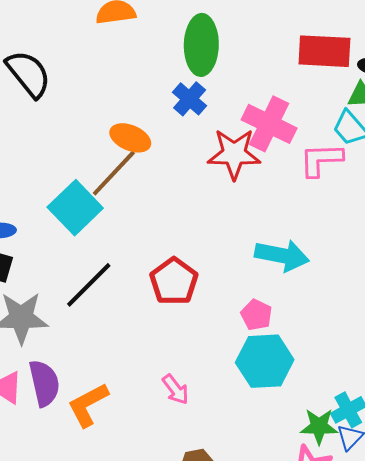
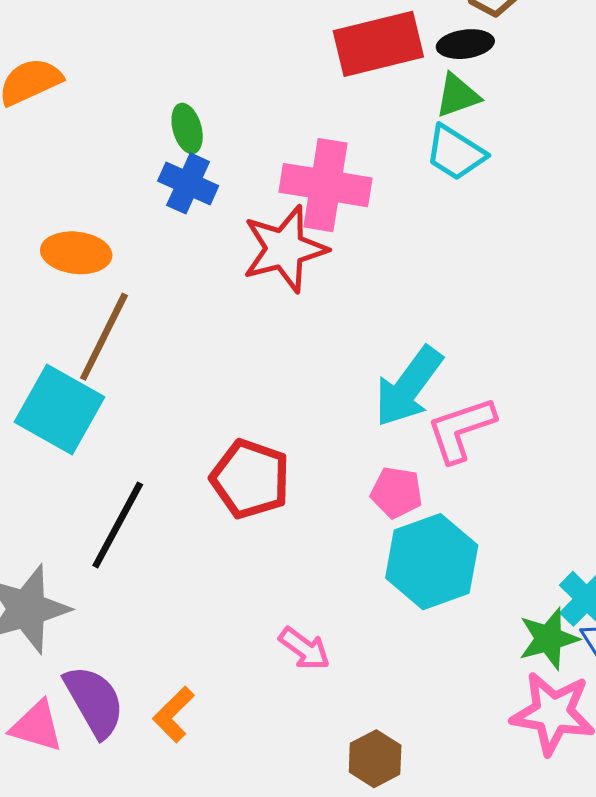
green ellipse: (201, 45) -> (187, 128), moved, size x0.5
orange ellipse: (130, 138) -> (76, 253), moved
pink L-shape: (321, 160) -> (461, 430), moved
cyan arrow: (282, 256) -> (408, 387), turned 132
orange L-shape: (88, 405) -> (173, 714), size x0.7

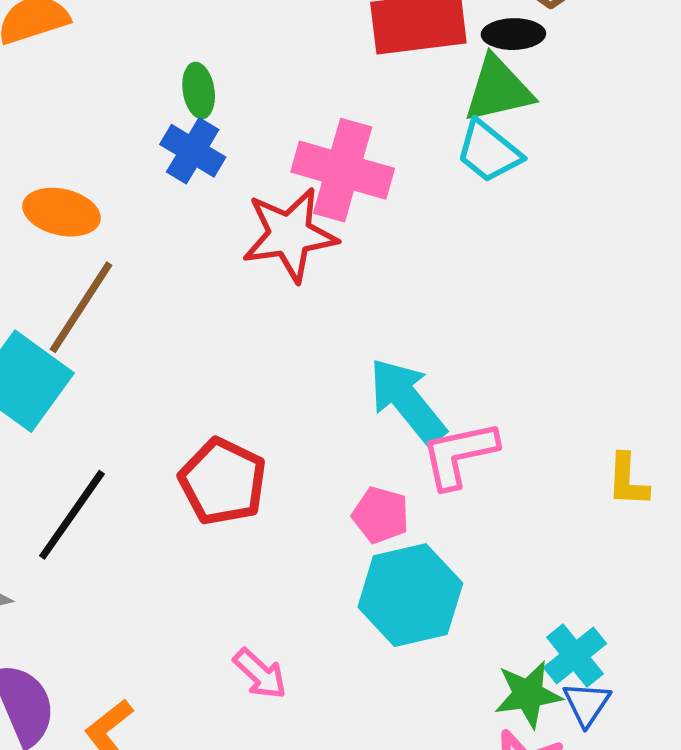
green triangle: (457, 96) -> (498, 89), size x1.4
cyan arrow: (408, 387) -> (407, 401), turned 98

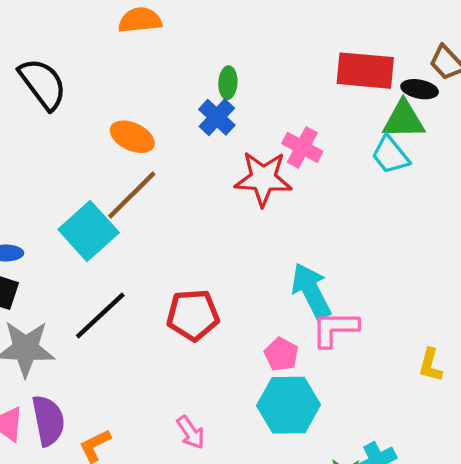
pink cross: (343, 170) -> (302, 147), size x0.7
red pentagon: (223, 481) -> (193, 315), turned 30

